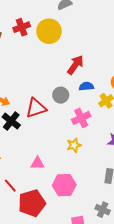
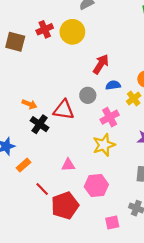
red triangle: (36, 108) -> (64, 110), turned 30
yellow star: (74, 145) -> (104, 145), size x1.5

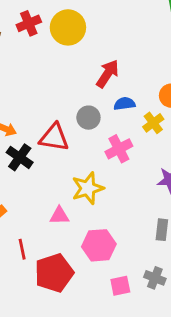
yellow star: (104, 145) -> (88, 188), moved
red line: (42, 189) -> (22, 249), turned 32
pink square: (112, 222) -> (120, 286), moved

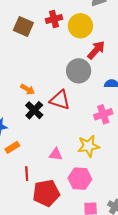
red arrow: (108, 74) -> (96, 50), moved
gray circle: (88, 118) -> (79, 71), moved, size x1.5
yellow star: (88, 188) -> (88, 146), moved

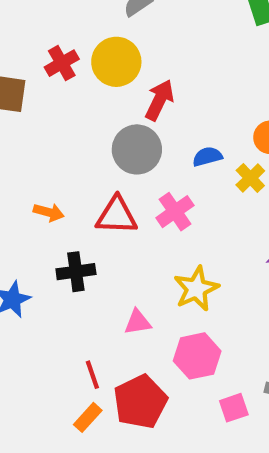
black cross: (34, 110) -> (76, 272), moved, turned -36
pink cross: (103, 114) -> (175, 212), moved
orange rectangle: (12, 147) -> (88, 417), moved

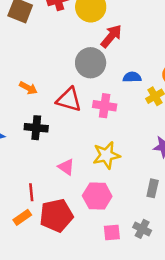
pink cross: (175, 212) -> (105, 106), turned 30
pink triangle: (138, 322) -> (66, 167), turned 30

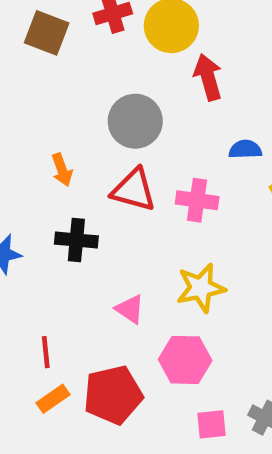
red arrow: (111, 36) -> (208, 77), turned -55
gray circle: (91, 63) -> (135, 121), moved
orange arrow: (28, 88) -> (62, 170), turned 42
red line: (31, 192) -> (46, 352), moved

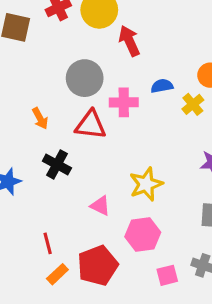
pink cross: (197, 200) -> (124, 102), moved
black cross: (76, 240) -> (57, 164), turned 32

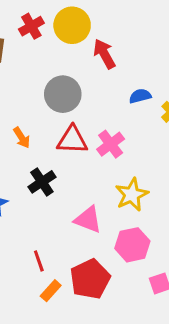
pink cross: (124, 102) -> (111, 144), moved, turned -32
black cross: (57, 164) -> (42, 182), turned 32
pink triangle: (100, 206) -> (88, 220), size x1.4

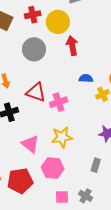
gray circle: (63, 94) -> (34, 49), moved

